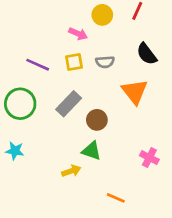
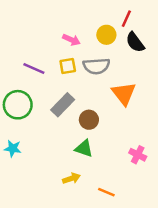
yellow circle: (102, 15) -> (106, 35), moved
black semicircle: (147, 54) -> (135, 42), moved
gray semicircle: (105, 62) -> (96, 66), size x1.5
yellow arrow: (71, 171) -> (71, 178), moved

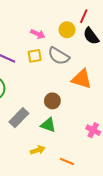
gray semicircle: (96, 66) -> (59, 56), turned 35
orange triangle: (124, 93) -> (82, 79), turned -35
gray rectangle: (63, 105) -> (19, 118), moved

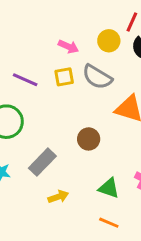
green triangle: (48, 125) -> (109, 188), moved
yellow arrow: (38, 150) -> (58, 197), moved

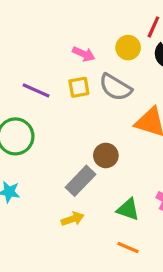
gray rectangle: (42, 162) -> (80, 181), moved

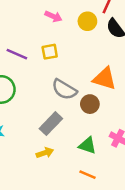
pink arrow: (84, 54) -> (53, 16), moved
gray semicircle: (115, 87) -> (64, 89), moved
brown circle: (106, 155) -> (90, 104), moved

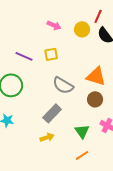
brown circle: (90, 104) -> (95, 99), moved
green triangle: (87, 145) -> (82, 131), turned 35
orange line: (87, 175) -> (82, 155), turned -56

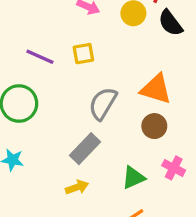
gray semicircle: (63, 85) -> (103, 104), turned 90
green triangle: (82, 131) -> (133, 178), turned 42

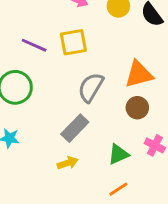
yellow square: (83, 54) -> (73, 42), size x1.4
orange triangle: (156, 89) -> (139, 74), turned -32

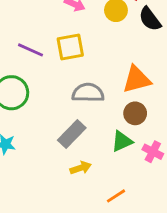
gray semicircle: (91, 87) -> (88, 93), turned 60
green triangle: (118, 154) -> (122, 141), moved
yellow arrow: (68, 163) -> (81, 168), moved

